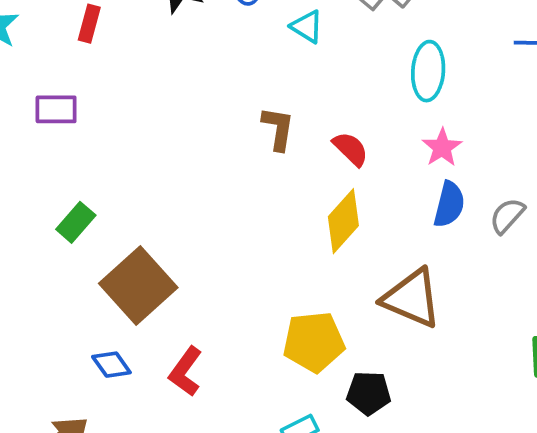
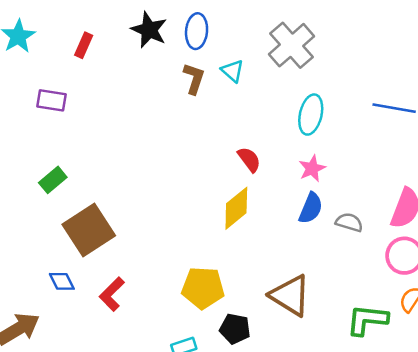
brown L-shape: (278, 128) -> (194, 79), moved
gray semicircle: (507, 216) -> (349, 222), turned 56
brown triangle: (412, 298) -> (290, 295), moved

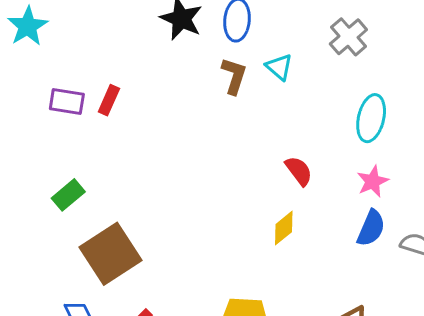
red rectangle: (84, 45) -> (109, 100), moved
gray cross: (291, 45) -> (348, 37), size x0.7
yellow diamond: (236, 208) -> (284, 228), size x0.7

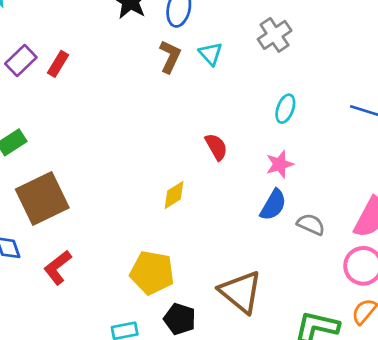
purple rectangle: (67, 102) -> (21, 61), turned -60
cyan ellipse: (371, 118) -> (285, 109), size x0.7
yellow diamond: (284, 228) -> (174, 195), moved

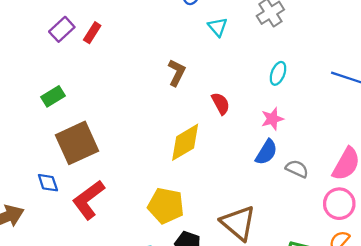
brown L-shape: (170, 57) -> (177, 73), moved
yellow diamond: (174, 195) -> (185, 142), size x1.6
red L-shape: (58, 267) -> (88, 200), size x1.4

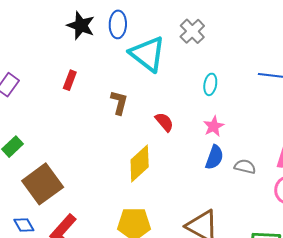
cyan triangle: (218, 27) -> (148, 54), size x2.0
red rectangle: (92, 33) -> (70, 80), moved

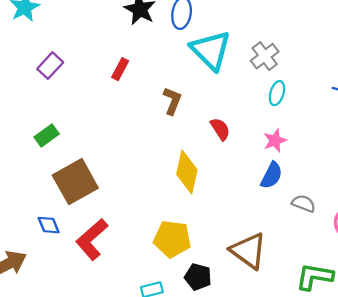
gray cross: (192, 31) -> (265, 56), moved
yellow diamond: (140, 163) -> (187, 172), turned -42
gray semicircle: (245, 167) -> (304, 204), moved

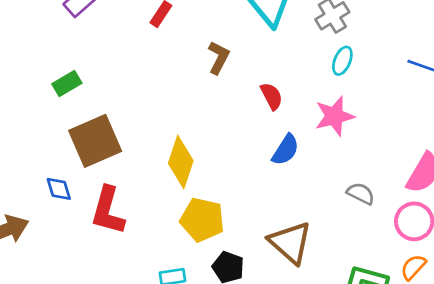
pink star: (275, 141) -> (334, 116), size x1.4
yellow diamond: (187, 172) -> (181, 162), moved
blue semicircle: (271, 175) -> (286, 150), moved
red L-shape: (92, 239) -> (108, 211), turned -39

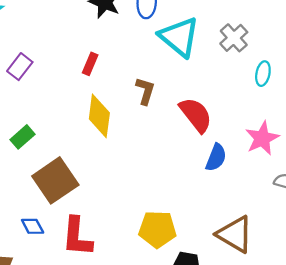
cyan ellipse: (342, 61) -> (263, 74), moved
red semicircle: (272, 96) -> (196, 115), size x1.6
pink star: (334, 116) -> (262, 138), moved
yellow diamond: (181, 162) -> (99, 116), moved

